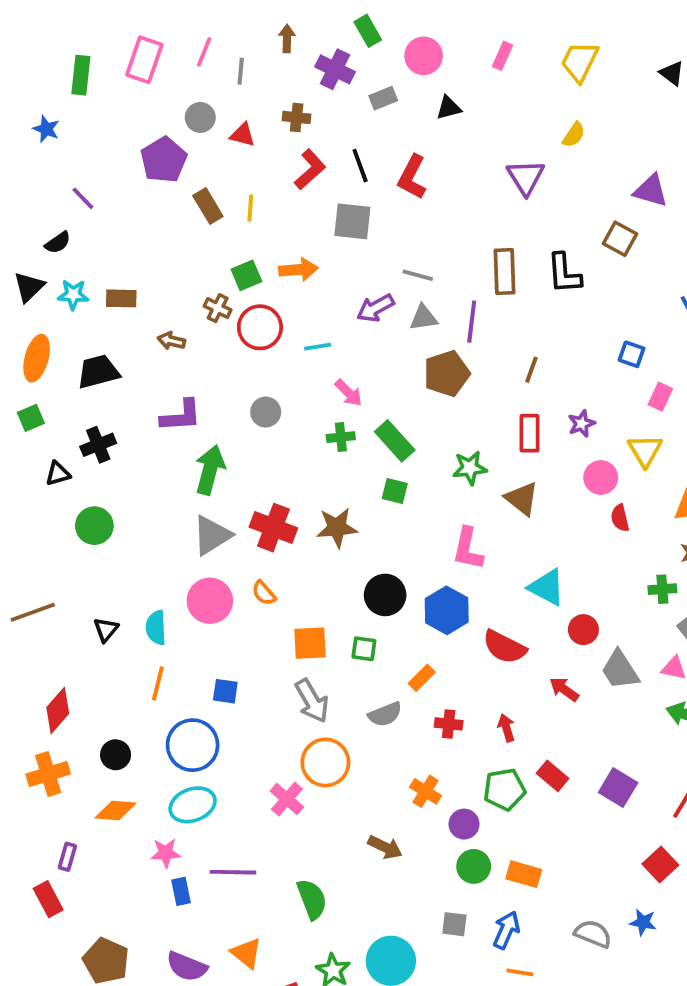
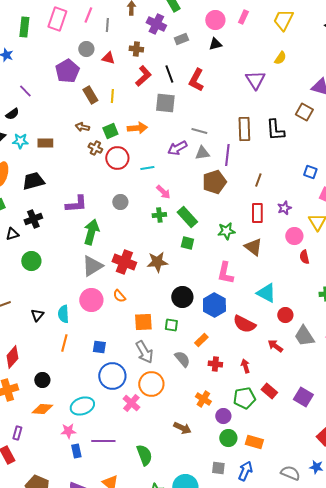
pink circle: (424, 56) -> (215, 20), moved
brown arrow: (171, 341) -> (82, 127), moved
gray semicircle: (385, 714) -> (182, 359), turned -108
blue circle: (193, 745) -> (112, 376), moved

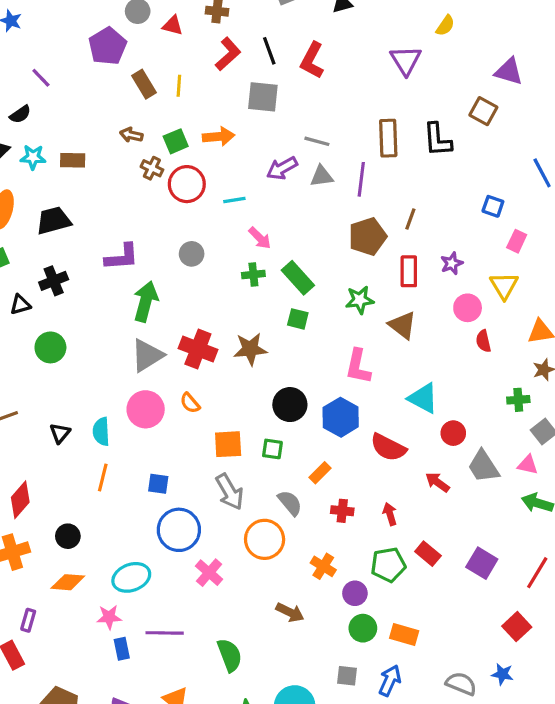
brown pentagon: (214, 182) -> (368, 236), moved
orange circle: (151, 384) -> (265, 539), moved

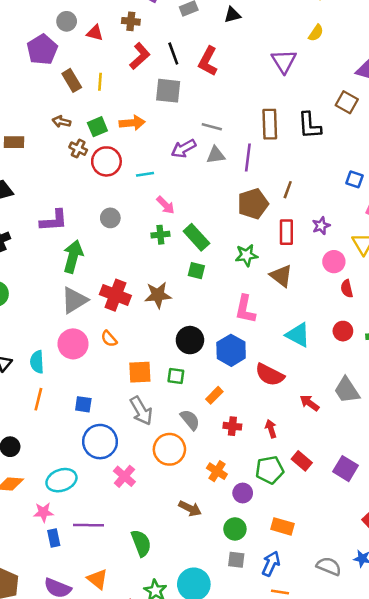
red circle: (453, 433) -> (343, 331), moved
green circle: (363, 628) -> (235, 529), moved

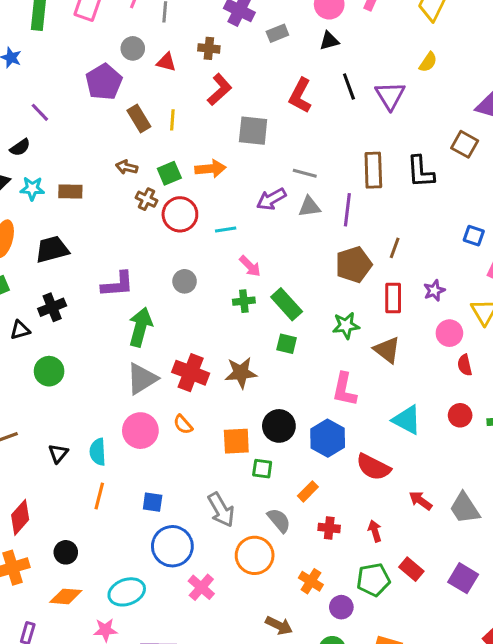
black line: (173, 53) -> (349, 86), moved
orange square: (140, 372) -> (236, 441), moved
gray trapezoid: (347, 390) -> (465, 508), moved

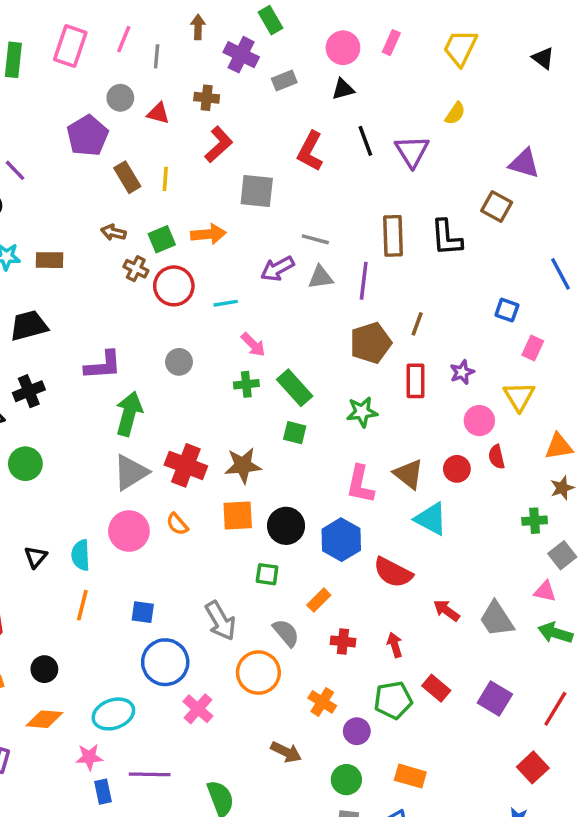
brown triangle: (387, 350) -> (409, 474), moved
red circle: (460, 415) -> (457, 469), moved
orange square: (236, 441) -> (238, 515), moved

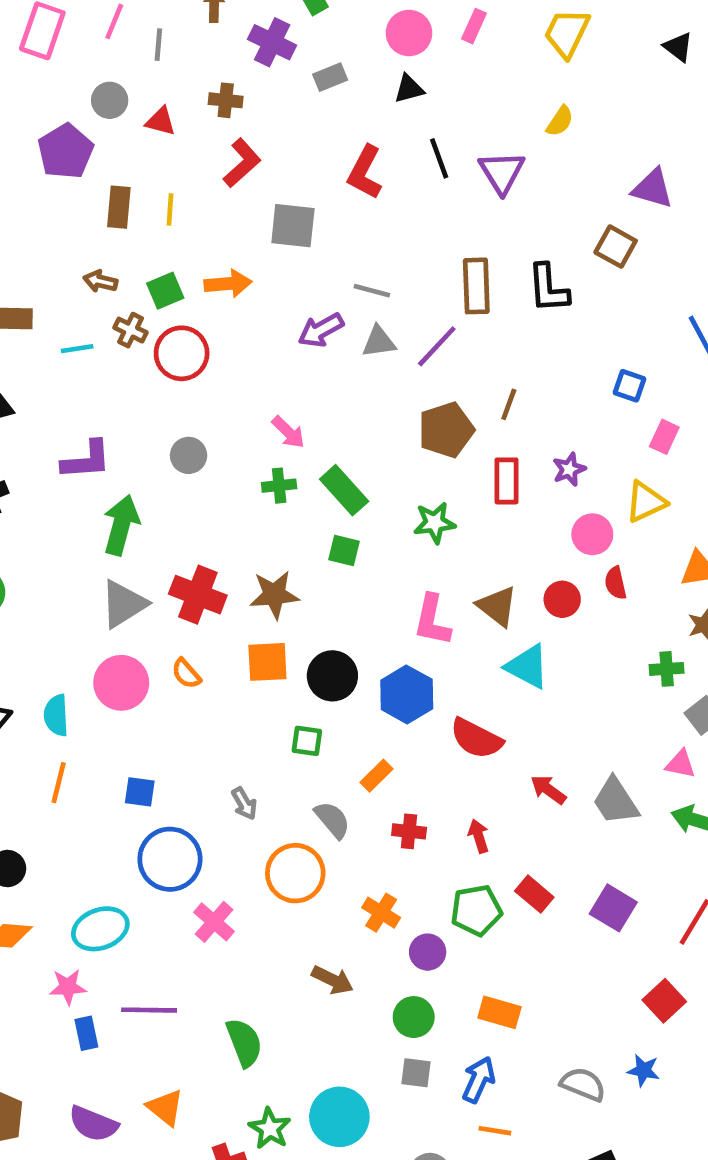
brown rectangle: (127, 177) -> (119, 207), turned 36
purple line: (364, 281) -> (437, 346), turned 36
cyan line: (226, 303) -> (77, 349), moved
yellow triangle: (519, 396) -> (646, 502), turned 36
gray arrow: (220, 621) -> (244, 804), size x0.6

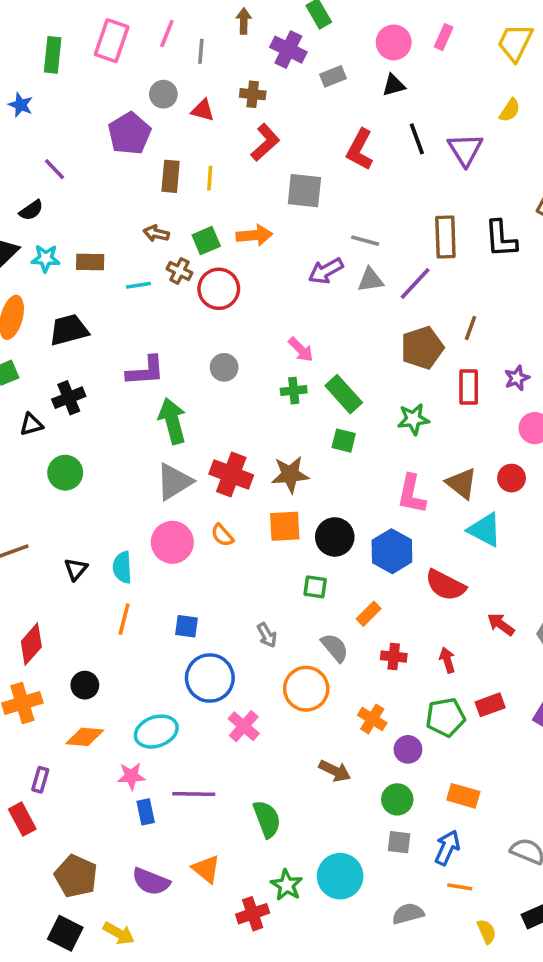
green arrow: (121, 525) -> (172, 421), turned -30
red rectangle: (534, 894) -> (490, 705), turned -60

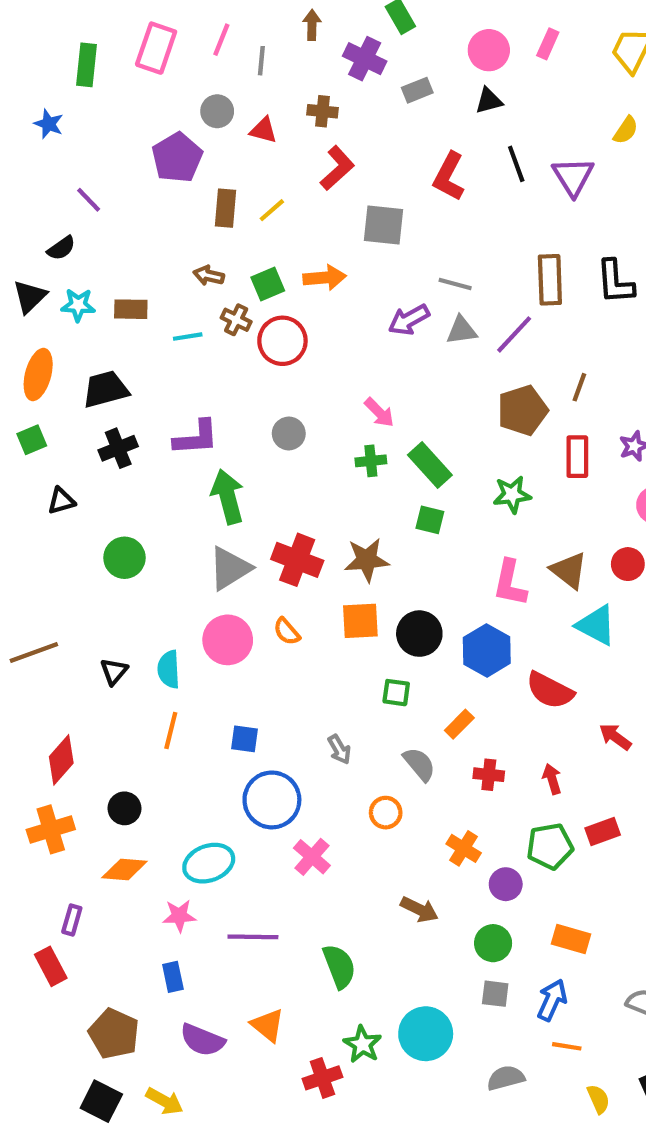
yellow line: (210, 178) -> (272, 210), turned 45
black cross: (69, 398) -> (118, 448), moved
green circle: (65, 473) -> (124, 558), moved
orange circle: (306, 689) -> (386, 813), size x0.6
blue rectangle: (146, 812) -> (173, 977), moved

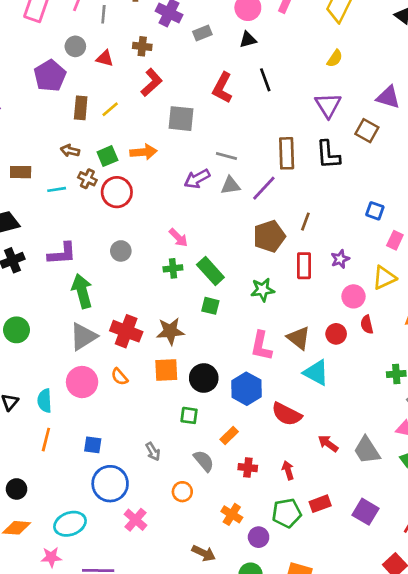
purple triangle: (573, 177) -> (328, 105), moved

